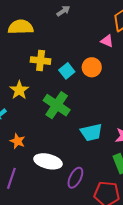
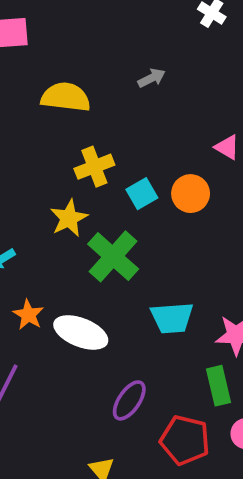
yellow cross: (41, 61) -> (94, 167), turned -36
yellow star: (19, 90) -> (69, 218), moved
white ellipse: (48, 161) -> (81, 332), moved

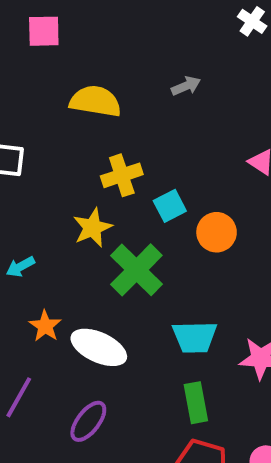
orange circle: (191, 194) -> (217, 232), moved
green rectangle: (219, 386) -> (196, 403), moved
purple ellipse: (129, 400) -> (88, 421), moved

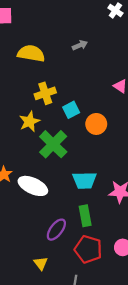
purple ellipse: (88, 421) -> (56, 230), moved

